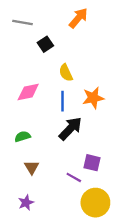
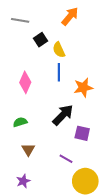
yellow semicircle: (66, 73) -> (59, 50), moved
pink diamond: (28, 92) -> (25, 82), turned -55
blue line: (62, 101) -> (59, 72), moved
purple square: (92, 163) -> (82, 133), moved

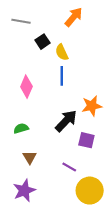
orange star: (83, 88) -> (92, 106), moved
purple star: (23, 181) -> (24, 191), size x1.5

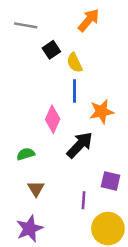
pink diamond: (26, 87) -> (53, 119), moved
orange star: (92, 106) -> (102, 112), moved
purple square: (86, 140) -> (111, 181), moved
purple line: (69, 167) -> (84, 200), turned 64

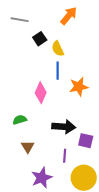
black arrow: (80, 145) -> (64, 127), moved, turned 50
purple star: (30, 229) -> (42, 178), moved

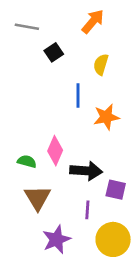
yellow semicircle: (58, 49) -> (101, 64), moved, turned 42
pink diamond: (41, 93) -> (55, 151), moved
green semicircle: (20, 120) -> (27, 161), turned 32
brown triangle: (28, 147) -> (38, 198), size x1.5

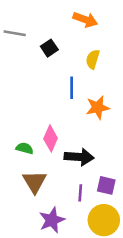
orange arrow: (93, 21) -> (85, 20), turned 70
gray line: (27, 27) -> (15, 33), moved
purple square: (116, 190) -> (106, 185), moved

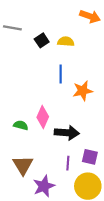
orange arrow: (85, 20) -> (90, 16), moved
yellow semicircle: (93, 59) -> (66, 41), moved, turned 77
brown triangle: (35, 182) -> (23, 165), moved

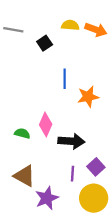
orange arrow: (90, 16) -> (96, 30), moved
yellow semicircle: (66, 41) -> (70, 25), moved
purple square: (90, 157) -> (96, 167), turned 35
brown triangle: (23, 165) -> (24, 176), turned -30

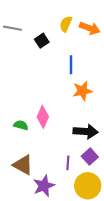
yellow semicircle: (70, 25) -> (66, 24), turned -70
blue line: (65, 79) -> (71, 65), moved
black arrow: (71, 141) -> (86, 131), moved

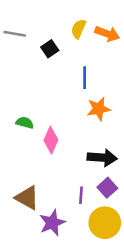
green semicircle: (21, 125) -> (25, 123), moved

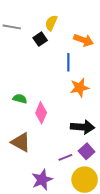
yellow semicircle: (78, 29) -> (51, 23), moved
orange arrow: (107, 34) -> (84, 40), moved
purple line: (81, 195) -> (65, 157), turned 64
brown triangle: (27, 198) -> (21, 142), moved

